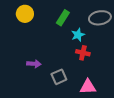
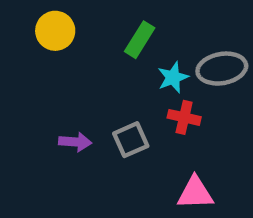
gray ellipse: (100, 18) -> (222, 69), moved
gray square: (59, 77) -> (131, 140), moved

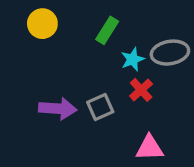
red cross: (184, 117) -> (141, 90), turned 35
purple arrow: (75, 142) -> (58, 109), size x1.5

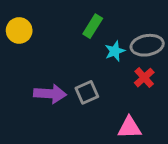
yellow circle: (42, 24) -> (19, 30), moved
red cross: (141, 90) -> (144, 78), moved

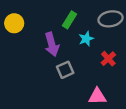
gray ellipse: (147, 45) -> (111, 19), moved
purple arrow: (50, 94) -> (52, 44), moved, turned 70

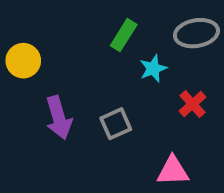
yellow circle: (14, 23) -> (23, 61), moved
purple arrow: (52, 44) -> (59, 118), moved

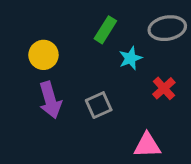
yellow circle: (23, 61) -> (43, 55), moved

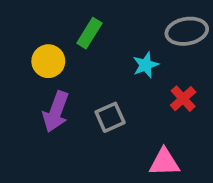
green rectangle: (105, 30) -> (89, 33), moved
purple arrow: (50, 100) -> (56, 112), turned 36

